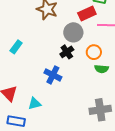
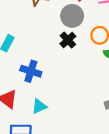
blue cross: (53, 75) -> (31, 71), moved

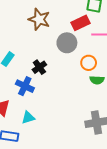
black cross: (68, 40) -> (39, 67), moved

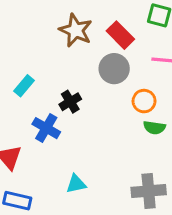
red rectangle: (81, 23) -> (120, 35), moved, turned 66
cyan triangle: (28, 117) -> (76, 184), moved

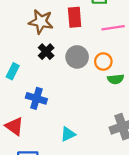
red rectangle: (120, 35) -> (75, 17), turned 54
gray circle: (114, 69) -> (77, 57), moved
black cross: (70, 102) -> (46, 52), moved

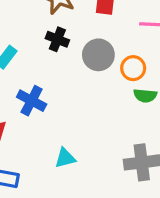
black cross: (46, 52) -> (57, 39), turned -35

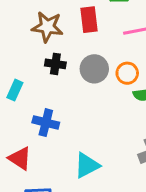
cyan triangle: (65, 158) -> (87, 165), size x1.4

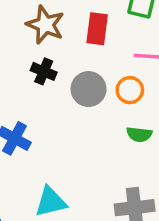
orange circle: (127, 73) -> (130, 90), moved

